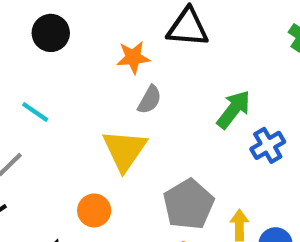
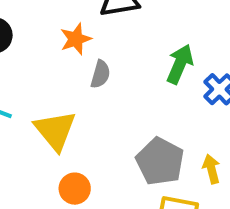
yellow triangle: (125, 150) -> (55, 130), moved

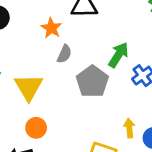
orange star: (76, 39) -> (51, 28), turned -30
gray pentagon: (160, 161) -> (92, 81), moved

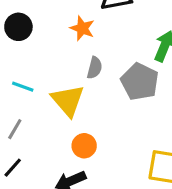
gray semicircle: (64, 54) -> (95, 68), moved

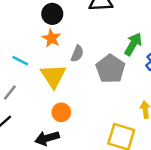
black circle: (18, 27) -> (52, 14), moved
orange star: (82, 28) -> (51, 38), moved

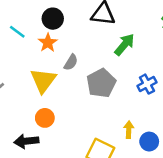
green arrow: (133, 44) -> (124, 45), moved
cyan line: (20, 61) -> (17, 32), moved

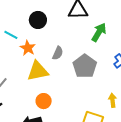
orange star: (48, 43) -> (28, 48), moved
yellow triangle: (43, 80) -> (38, 71), turned 50

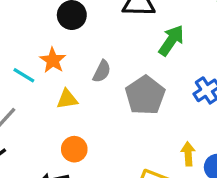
cyan line: (11, 35) -> (24, 75), moved
yellow triangle: (38, 71) -> (67, 99), size x0.6

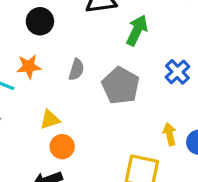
orange star: (53, 60) -> (29, 67), turned -30
yellow triangle: (67, 99) -> (50, 120), moved

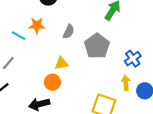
blue cross: (177, 72) -> (133, 59), moved
yellow triangle: (50, 120) -> (61, 63), moved

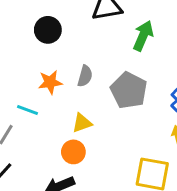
orange star: (37, 25) -> (50, 82), moved
cyan line: (19, 36) -> (28, 110), moved

